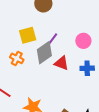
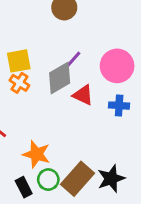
yellow square: (28, 35) -> (19, 61), moved
pink circle: (83, 41) -> (117, 66), size x1.5

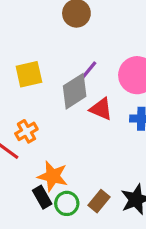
orange cross: (19, 83) -> (26, 131), moved, turned 30
brown rectangle: (78, 179) -> (99, 201), size x0.6
black rectangle: (24, 187) -> (42, 197), moved

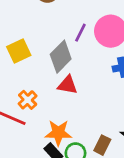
purple line: (88, 71) -> (80, 33), moved
red triangle: (101, 109) -> (68, 85), moved

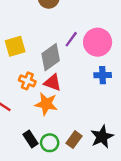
orange cross: (28, 100) -> (27, 81), moved, turned -35
orange star: (58, 133) -> (46, 104), moved

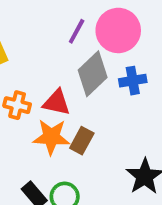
gray diamond: (51, 57) -> (93, 74), moved
brown rectangle: (74, 140) -> (82, 141), moved

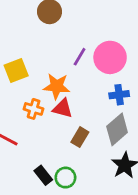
gray diamond: (93, 74) -> (117, 129), moved
orange star: (51, 137) -> (57, 86), moved

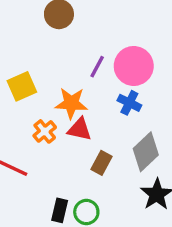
blue cross: (119, 95) -> (129, 103), moved, turned 36
orange cross: (34, 109) -> (45, 131), turned 36
black rectangle: (43, 175) -> (60, 210), turned 54

